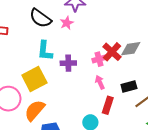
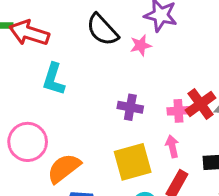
cyan L-shape: (45, 51) -> (54, 79), moved
yellow square: (34, 79) -> (133, 162), moved

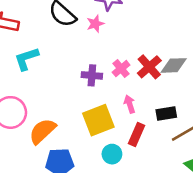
cyan L-shape: (54, 79) -> (27, 59), turned 60
pink cross: (178, 111) -> (121, 69), moved, turned -30

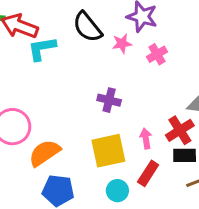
cyan L-shape: (27, 59) -> (42, 49), moved
red cross: (149, 67) -> (180, 130), moved
pink cross: (121, 69) -> (157, 54), moved

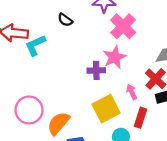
black semicircle: (87, 27) -> (65, 20), size x0.6
pink star: (122, 44) -> (115, 57), moved, size x1.5
pink cross: (157, 54) -> (123, 26), size x1.6

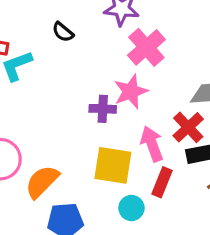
pink arrow: (132, 92) -> (152, 144), size x1.5
yellow square: (106, 109) -> (113, 165), turned 32

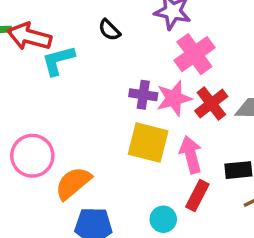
purple cross: (103, 109) -> (143, 95), moved
red cross: (188, 127) -> (211, 104), moved
yellow square: (113, 165) -> (148, 143), moved

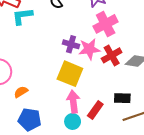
pink arrow: (191, 155) -> (73, 102), moved
orange semicircle: (73, 183) -> (21, 92), size x0.6

